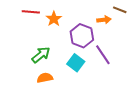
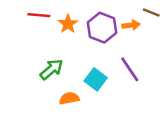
purple hexagon: (82, 36) -> (102, 28), moved
orange semicircle: (45, 78) -> (69, 98), moved

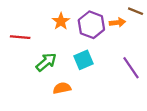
red line: (39, 15) -> (20, 37), moved
purple line: (130, 69) -> (131, 68), moved
cyan square: (96, 79) -> (83, 60), moved, turned 30

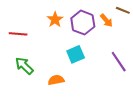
orange arrow: (117, 22) -> (106, 21), turned 56
green arrow: (46, 62) -> (24, 66), moved, turned -96

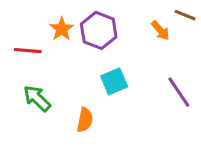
orange star: (55, 20) -> (62, 29), moved
purple hexagon: (83, 23) -> (99, 30), moved
orange semicircle: (56, 80) -> (85, 120), turned 112

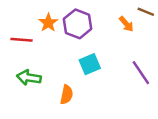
green arrow: (37, 98) -> (29, 78), turned -35

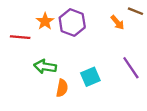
cyan square: (90, 64) -> (90, 77), moved
green arrow: (29, 78) -> (45, 67), moved

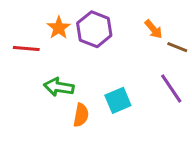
brown line: (136, 11) -> (177, 47), moved

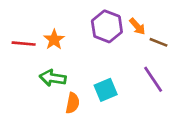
orange star: (59, 28) -> (54, 40), moved
purple hexagon: (94, 29) -> (107, 26), moved

